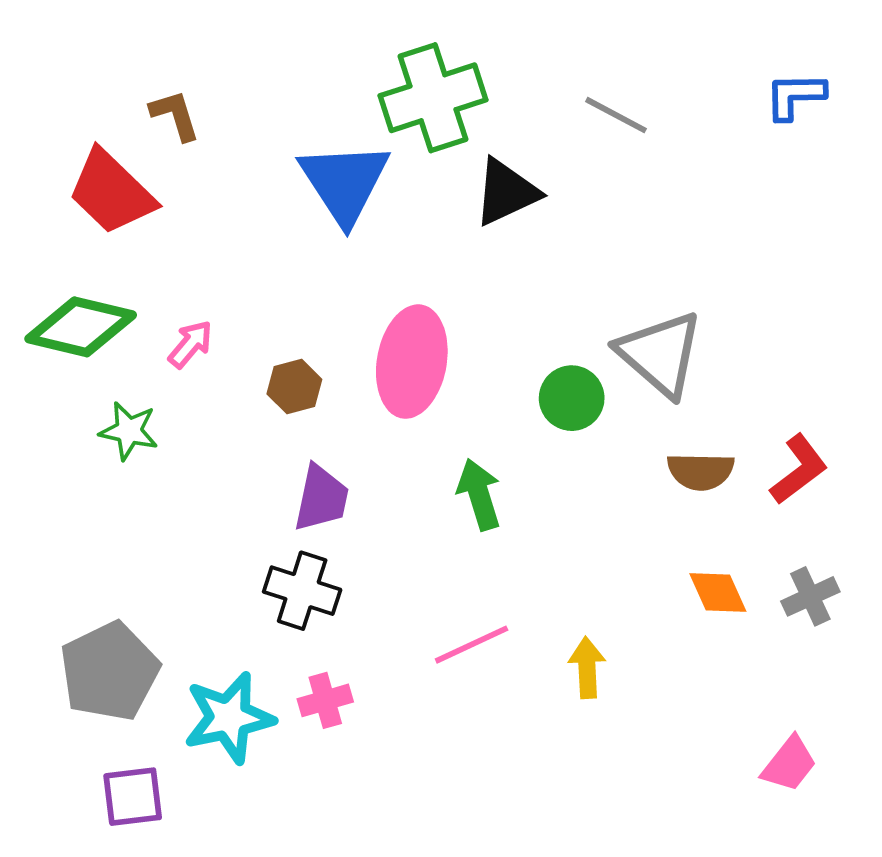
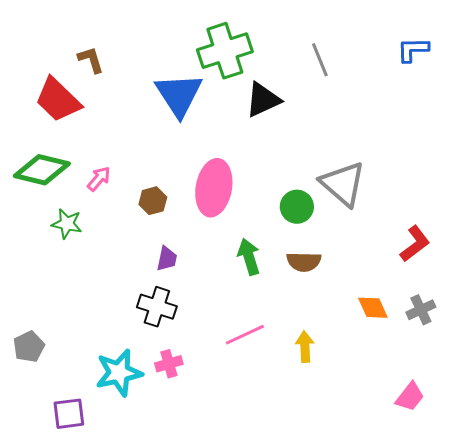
gray line: (616, 115) -> (320, 60), turned 40
brown semicircle: (701, 471) -> (304, 262), moved
purple trapezoid: (321, 498) -> (167, 259), size x0.7
gray pentagon: (110, 672) -> (29, 347), moved, size x0.6

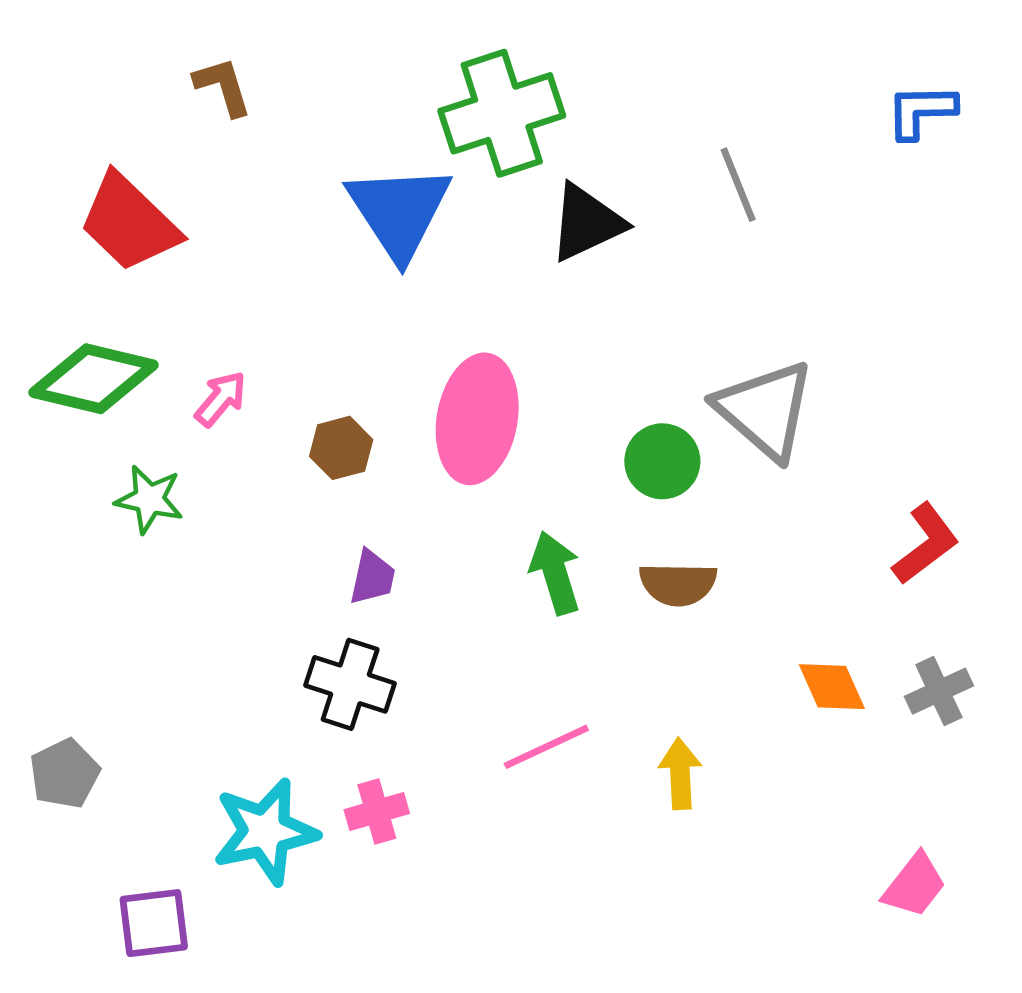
brown L-shape: (91, 60) -> (223, 87), moved
gray line: (320, 60) -> (738, 185), moved

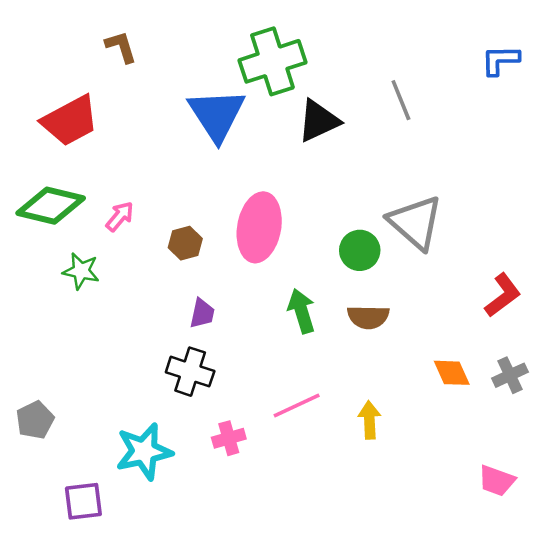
red trapezoid: (129, 223) -> (70, 121), turned -72
pink cross: (377, 812) -> (229, 438), moved
pink trapezoid: (914, 885) -> (497, 481), turned 72

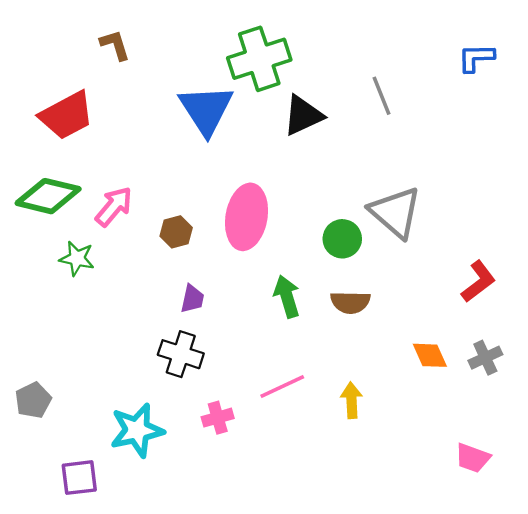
pink arrow: (120, 216) -> (114, 206), size x1.4

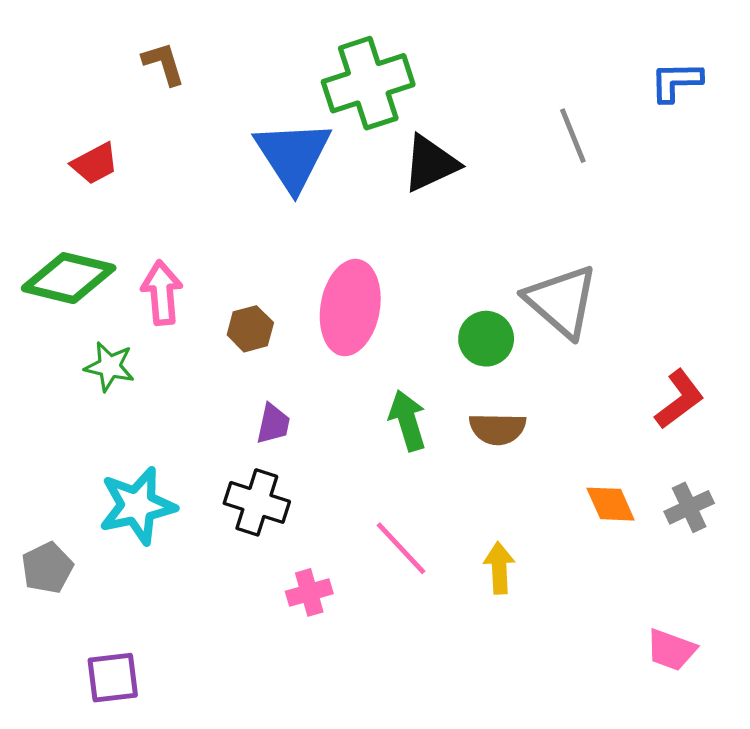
gray line: (381, 96) -> (573, 136), moved
red trapezoid: (67, 115) -> (95, 163), size x0.6
pink arrow: (114, 206) -> (162, 293), turned -45
pink line: (282, 386) -> (401, 548), turned 72
cyan star: (137, 430) -> (137, 506), moved

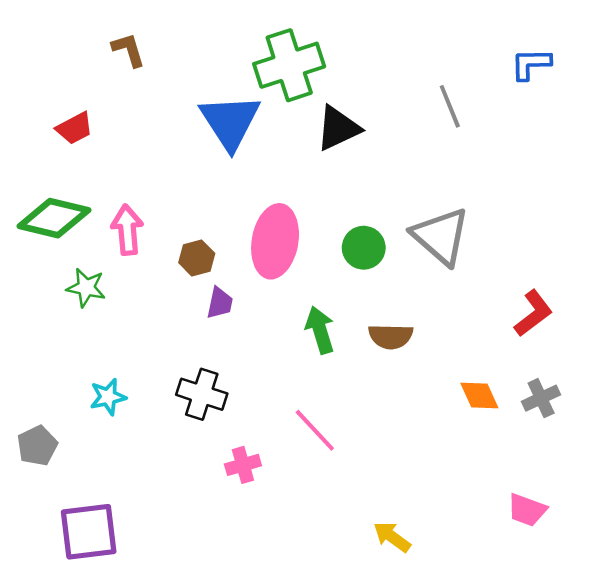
green circle: (486, 339) -> (364, 248), moved
purple trapezoid: (273, 424) -> (220, 303), moved
cyan star: (137, 506) -> (108, 397), size x0.6
yellow arrow: (499, 568) -> (392, 537), moved, turned -51
purple square: (113, 678) -> (89, 532), size x1.4

